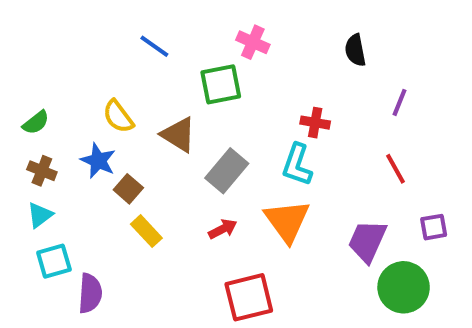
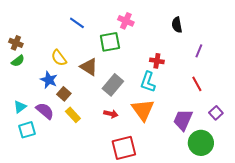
brown cross: (42, 171) -> (16, 43), moved
purple square: (434, 227) -> (216, 113), turned -32
red arrow: (223, 229) -> (111, 114), turned 40
purple semicircle: (90, 293) -> (45, 111), moved, turned -54

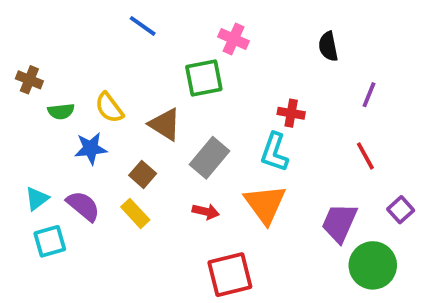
blue line: (77, 23) -> (143, 26), moved
green semicircle: (18, 61) -> (61, 111), moved, turned 32
blue star: (49, 80) -> (91, 148), turned -30
brown square: (64, 94) -> (143, 174), moved

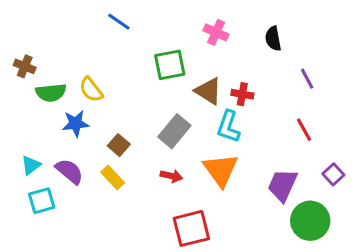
pink cross: (234, 39) -> (216, 32), moved
purple line: (369, 95) -> (307, 79), turned -50
green semicircle: (61, 111) -> (51, 93), size x1.4
brown triangle: (165, 124) -> (208, 91), moved

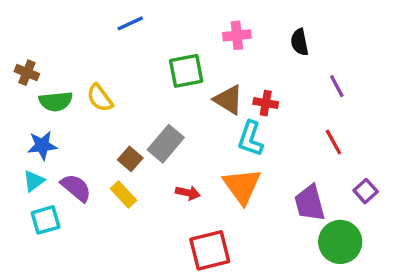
blue line: (119, 22) -> (130, 23), turned -60
pink cross: (216, 32) -> (237, 35), turned -30
blue star: (76, 123) -> (42, 145), moved
gray rectangle: (174, 131) -> (166, 144), moved
purple trapezoid: (282, 185) -> (310, 203), turned -39

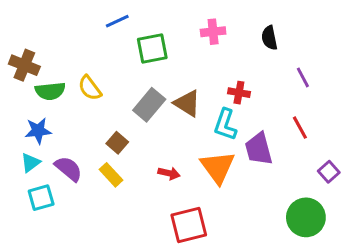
green square: (186, 71) -> (152, 48), moved
brown cross: (27, 73) -> (24, 65), size x1.4
brown triangle: (228, 100) -> (187, 103), moved
gray rectangle: (166, 144) -> (149, 105), moved
purple trapezoid: (310, 203) -> (259, 149), moved

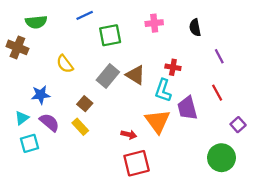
green semicircle: (50, 91) -> (36, 22), moved
blue star: (38, 131) -> (41, 95), moved
red arrow: (169, 173) -> (129, 135), moved

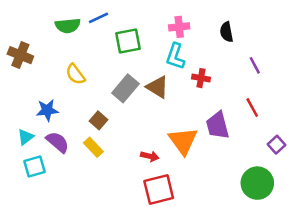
green semicircle: (36, 22) -> (68, 26), moved
cyan L-shape: (163, 90) -> (175, 56), moved

